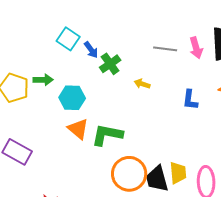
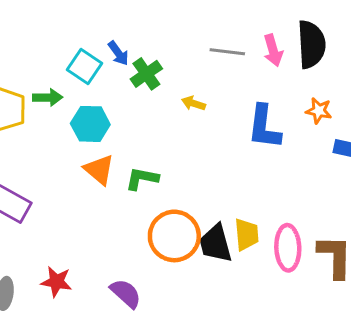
cyan square: (68, 39) -> (84, 67), moved
blue L-shape: (190, 100) -> (264, 127), size x1.5
green L-shape: (107, 135) -> (142, 178), size x0.7

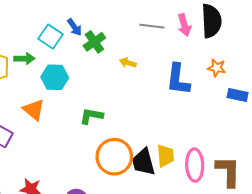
orange triangle: (99, 170) -> (34, 110), moved

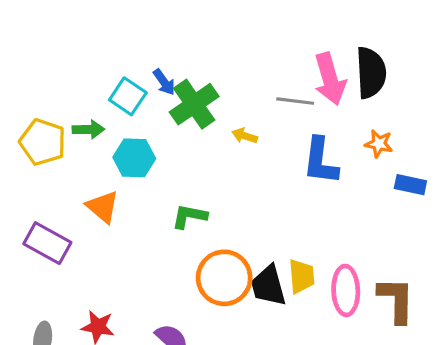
pink arrow: (184, 25) -> (330, 79), size x1.5
gray line: (152, 26) -> (295, 101), moved
green cross: (94, 42) -> (194, 104), size x1.4

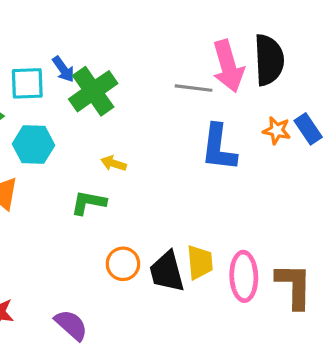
cyan square: (128, 96) -> (27, 83), turned -36
yellow arrow: (245, 136) -> (114, 163), moved
blue rectangle: (410, 185) -> (308, 129), moved, turned 44
orange circle: (224, 278) -> (123, 264), size x0.6

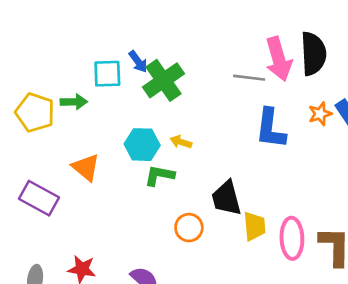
orange star: (277, 130) -> (320, 114), turned -30
cyan hexagon: (34, 145) -> (142, 145), moved
black trapezoid: (167, 272) -> (226, 198), moved

